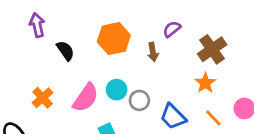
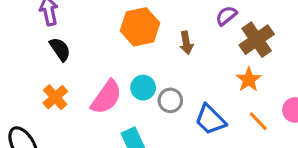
purple semicircle: (172, 29) -> (226, 16), moved
black semicircle: (65, 51) -> (60, 49), moved

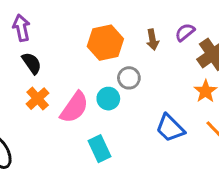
brown arrow: (186, 43) -> (152, 40), moved
orange cross: (55, 97) -> (38, 99), moved
gray circle: (170, 100) -> (129, 78), moved

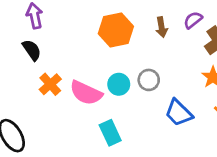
black semicircle: (32, 63) -> (32, 50), moved
gray circle: (129, 78) -> (149, 80), moved
pink semicircle: (74, 107) -> (86, 93), turned 80

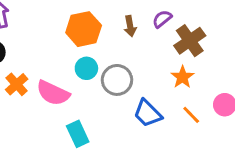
gray circle: (149, 80) -> (117, 80), size x1.4
cyan circle: (119, 84) -> (86, 68), moved

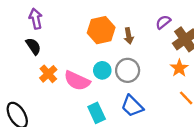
brown arrow: (130, 26) -> (129, 36), moved
cyan circle: (86, 68) -> (102, 70), moved
blue trapezoid: (148, 113) -> (132, 106), moved

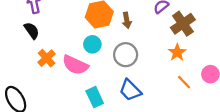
cyan circle: (102, 70) -> (92, 44), moved

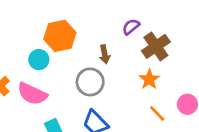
brown arrow: (127, 20) -> (105, 54), moved
cyan circle: (92, 44) -> (39, 60), moved

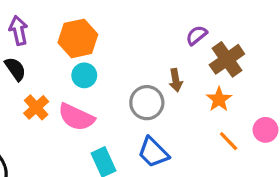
orange hexagon: (60, 36) -> (78, 38), moved
brown arrow: (105, 54) -> (176, 80), moved

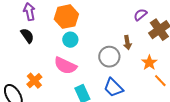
orange star: (219, 99) -> (149, 63), moved
orange cross: (36, 107) -> (34, 81), moved

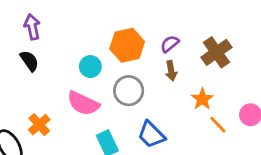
purple semicircle: (140, 15) -> (170, 44), moved
orange hexagon: (66, 17) -> (127, 45), moved
gray circle: (109, 57) -> (129, 91), moved

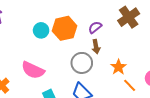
brown cross: (216, 52) -> (129, 17), moved
cyan circle: (90, 67) -> (41, 30), moved
gray circle: (129, 91) -> (82, 63), moved

